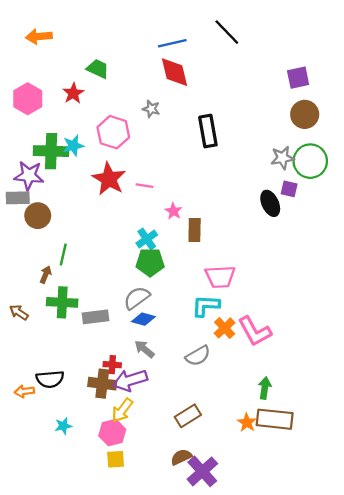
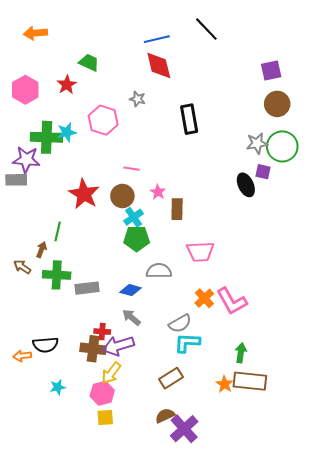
red star: (109, 179) -> (84, 194), moved
brown circle: (38, 216) -> (122, 196), moved
gray semicircle: (137, 298) -> (159, 271), moved, turned 35
cyan L-shape: (206, 306) -> (187, 343), moved
brown arrow: (19, 312) -> (22, 267), moved

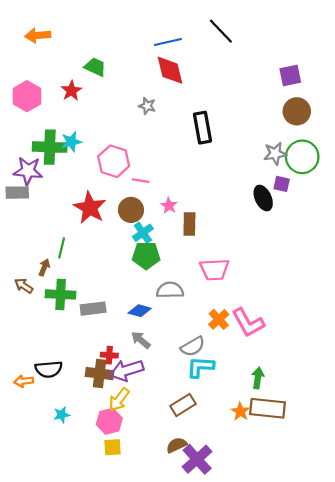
pink hexagon: (103, 120) -> (114, 161), moved

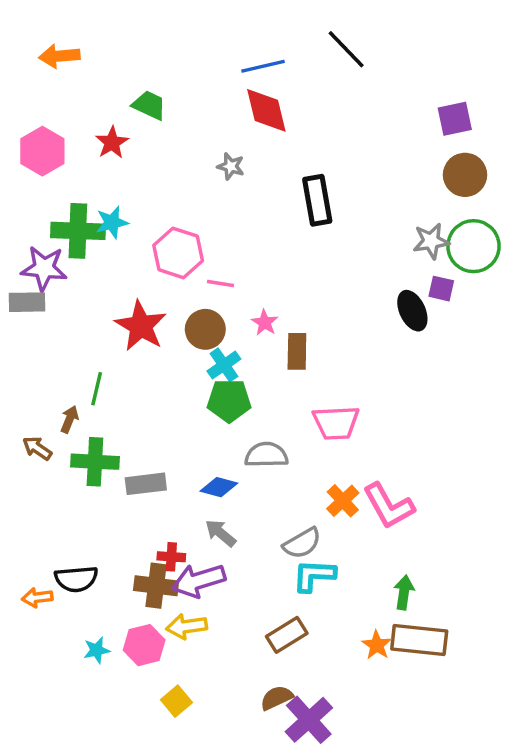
yellow arrow: (119, 400) -> (187, 626), turned 45
pink hexagon: (109, 421) -> (144, 645), moved
yellow square: (113, 447) -> (176, 701), turned -36

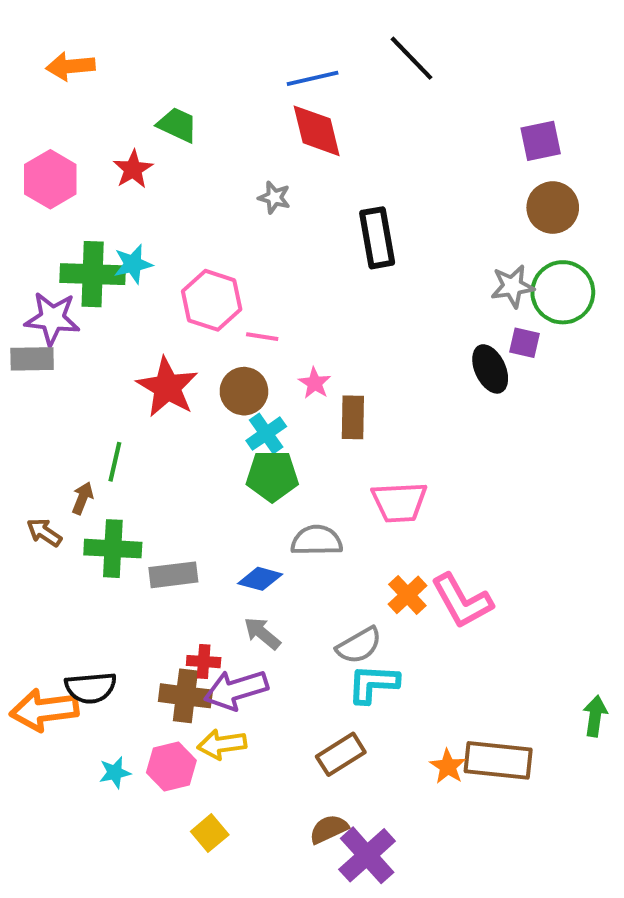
green arrow: (404, 592) -> (595, 716), moved
orange arrow: (37, 598) -> (44, 710), size x1.8

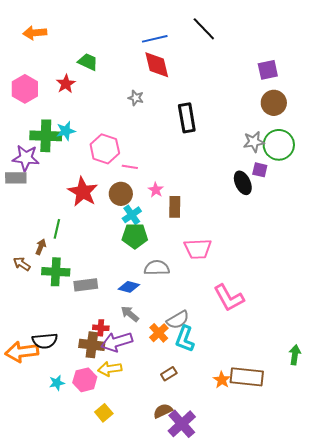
orange cross: (407, 595) -> (159, 333), moved
cyan L-shape: (373, 684) -> (185, 339), turned -72
brown rectangle: (341, 754) -> (169, 374), size x0.7

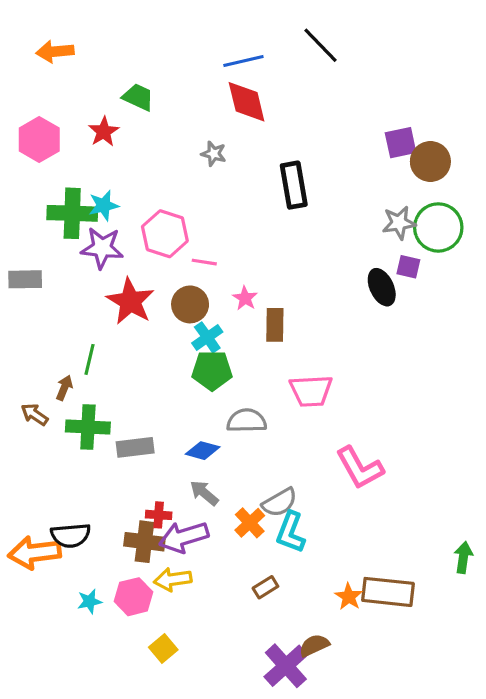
purple square: (268, 70) -> (401, 143), moved
purple star: (26, 158) -> (102, 248), moved
brown semicircle: (163, 411) -> (314, 645), moved

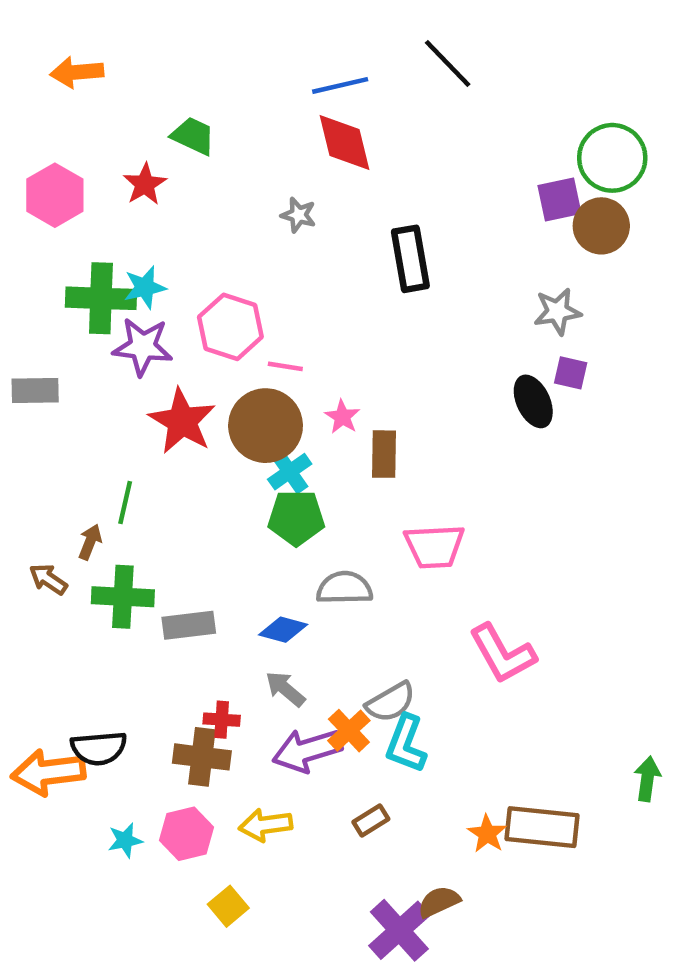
green circle: (438, 227) -> (612, 158), moved
brown circle: (190, 304) -> (266, 426), size x1.4
purple arrow: (184, 537) -> (307, 750), moved
yellow arrow: (173, 579) -> (266, 825), moved

